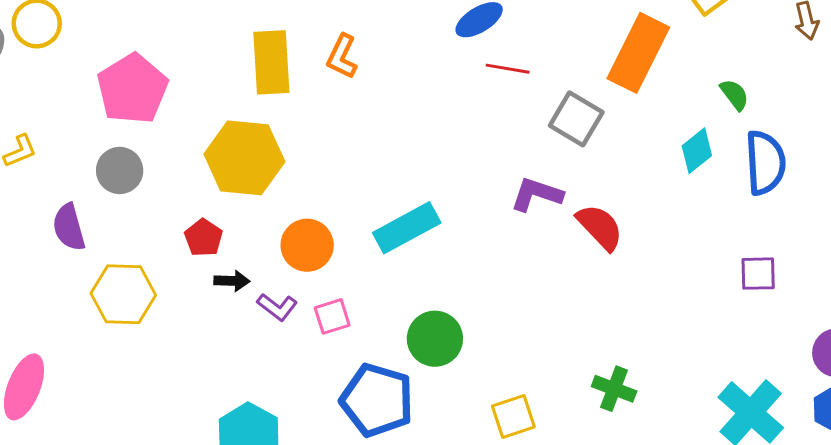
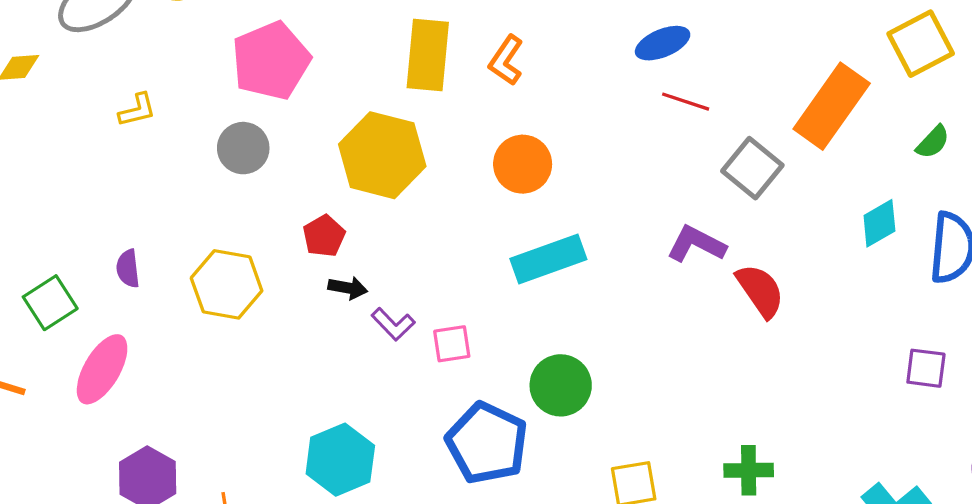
green semicircle: (734, 95) -> (933, 142), moved, turned 72
purple semicircle: (69, 227) -> (128, 269), moved, size x0.7
orange circle: (307, 245) -> (523, 164), moved
green cross: (614, 389) -> (749, 470), turned -30

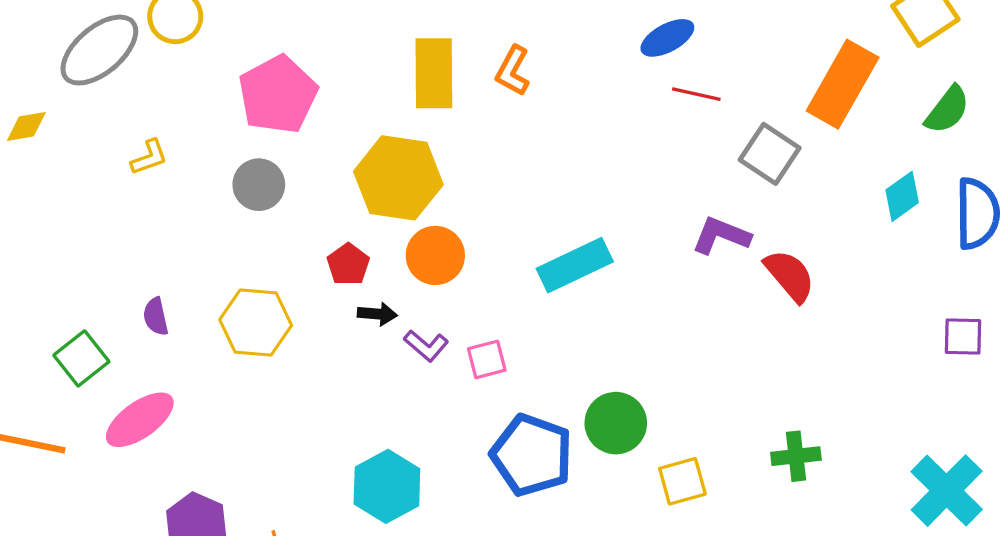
green semicircle: (933, 142) -> (947, 110), size x1.4
orange circle: (523, 164) -> (435, 255), moved
pink ellipse: (102, 369) -> (140, 420), turned 30
green circle: (561, 385) -> (616, 423), moved

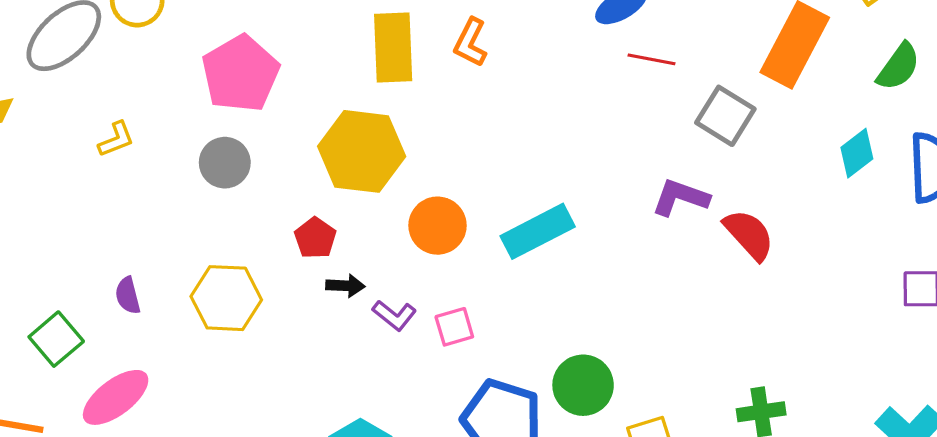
orange circle: (435, 255) -> (438, 226), moved

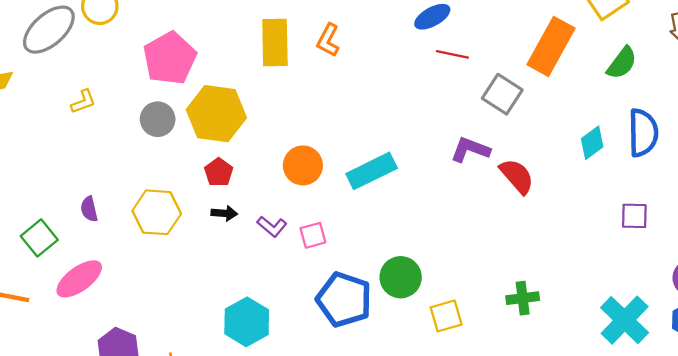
yellow hexagon: (362, 151) -> (216, 114), moved
cyan diamond: (857, 153) -> (592, 143), moved
black arrow: (345, 286) -> (224, 213), moved

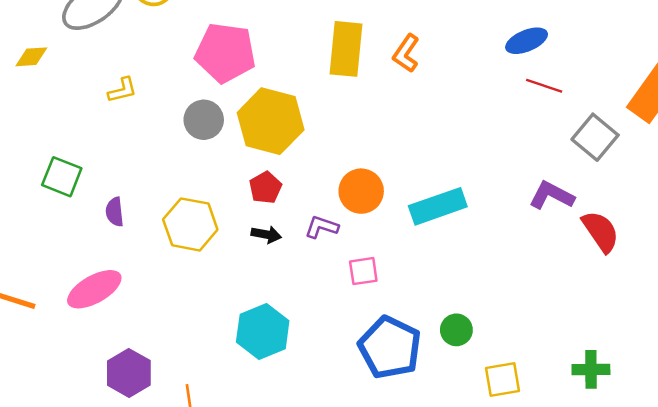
pink pentagon: (170, 58) -> (225, 53), turned 30
purple L-shape: (272, 226) -> (322, 227), moved, turned 152
green square: (39, 238) -> (62, 177), moved, turned -36
green circle: (401, 277) -> (456, 330), size x0.7
cyan hexagon: (247, 322) -> (263, 331), moved

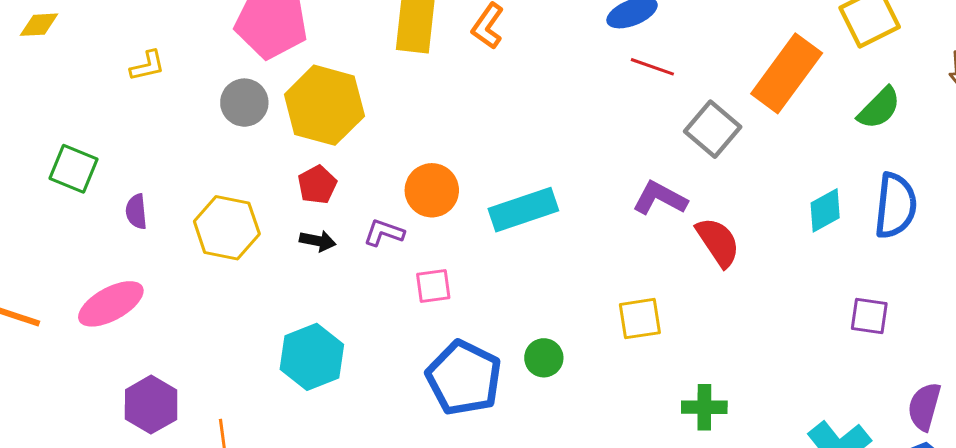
yellow square: (503, 379) -> (640, 319), moved

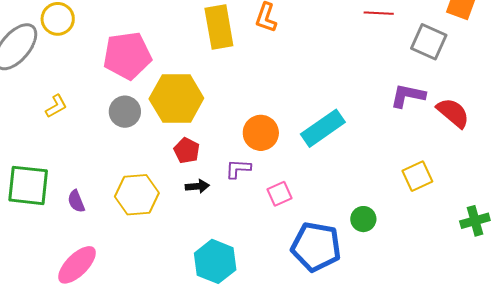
green square: (74, 169) -> (28, 185), size x1.4

